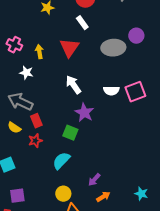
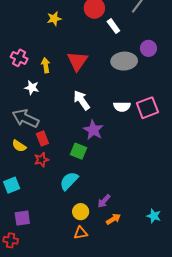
white rectangle: (82, 23) -> (113, 26), moved
yellow circle: (63, 194) -> (81, 212), moved

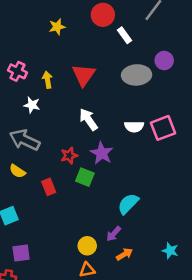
red rectangle: (42, 138) -> (49, 187), moved
red star: (41, 160) -> (69, 156), moved
cyan semicircle: (69, 181) -> (128, 204), moved

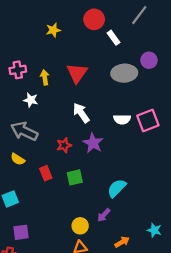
pink cross: (17, 71) -> (18, 70), turned -35
green square: (85, 177) -> (75, 177), moved, turned -35
orange arrow: (124, 254) -> (122, 242), moved

